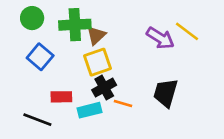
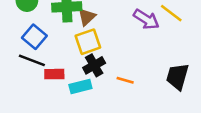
black trapezoid: (166, 93) -> (177, 77), moved
orange line: (123, 104) -> (125, 80), moved
black line: (37, 120) -> (32, 60), moved

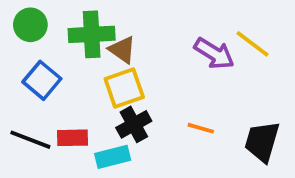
brown triangle: (87, 17) -> (122, 50), turned -42
black line: (32, 60) -> (30, 140), moved
orange line: (125, 80) -> (201, 128), moved

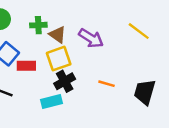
green cross: (92, 34) -> (38, 25), size x0.6
purple arrow: (214, 54) -> (91, 38), moved
red rectangle: (73, 138) -> (26, 66), moved

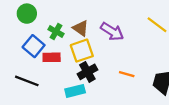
green cross: (38, 25) -> (56, 32), moved, turned 32

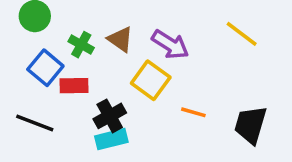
yellow square: (82, 51) -> (151, 80), moved, turned -35
black cross: (87, 72) -> (110, 116), moved

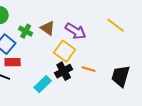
red rectangle: (74, 86) -> (13, 62), moved
black cross: (110, 116) -> (64, 71), moved
cyan rectangle: (111, 139) -> (43, 84), turned -30

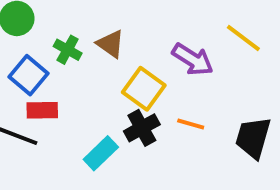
purple arrow: (76, 31) -> (193, 59), moved

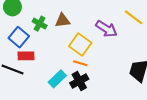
brown triangle: (111, 44) -> (63, 20), turned -42
orange line: (191, 124) -> (80, 63), moved
black cross: (142, 128) -> (79, 81), moved

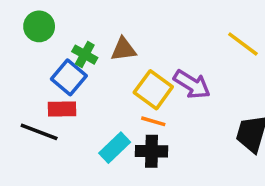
purple arrow: (106, 29) -> (192, 84), moved
blue square: (19, 37) -> (69, 77), moved
black cross: (79, 81) -> (152, 151), turned 30

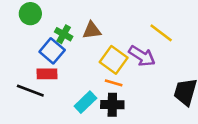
yellow line: (243, 44) -> (161, 33), moved

